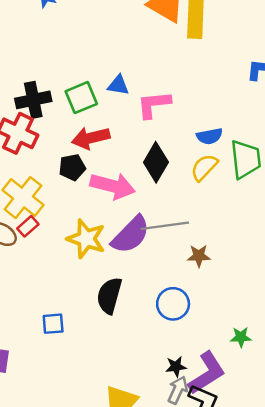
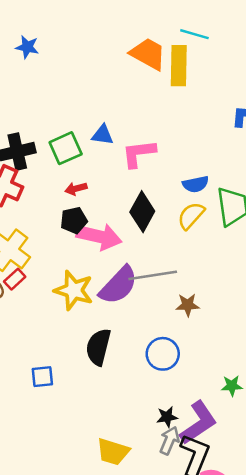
red arrow: (91, 138) -> (76, 189), size x0.6
black pentagon: (72, 167) -> (74, 220), moved

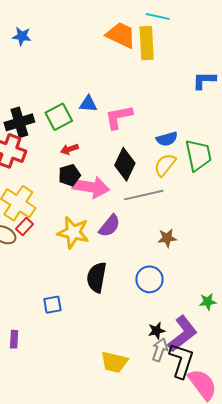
gray line: (153, 275) -> (144, 195), moved
purple semicircle: (118, 285) -> (110, 226), size x0.7

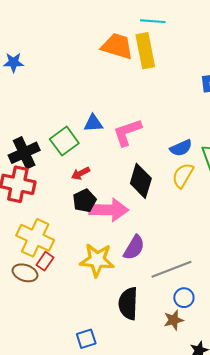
gray line: (144, 195) -> (171, 269), moved
brown star: (167, 238) -> (174, 320), moved
blue circle: (149, 279) -> (184, 298), size x0.7

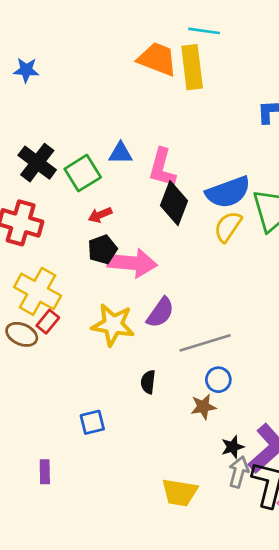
pink L-shape: (127, 132) -> (162, 168), turned -60
blue semicircle: (181, 148) -> (228, 192), size x1.6
black cross: (24, 153) -> (37, 163), moved, turned -32
black diamond: (141, 181) -> (174, 203), moved
black semicircle: (128, 304) -> (148, 382), size x0.6

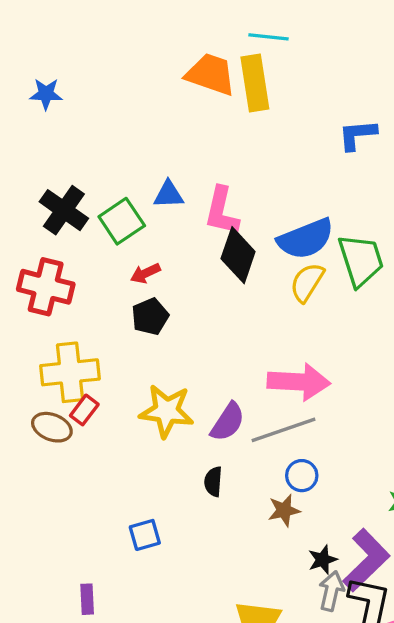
pink arrow: (132, 263) -> (299, 382), moved
yellow cross: (38, 291) -> (70, 372), turned -33
purple semicircle: (160, 313) -> (228, 422), moved

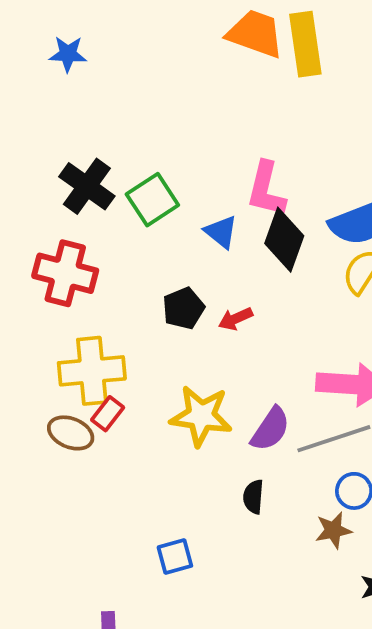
blue triangle: (169, 195) -> (221, 232), moved, turned 40
red arrow: (145, 273) -> (235, 319), moved

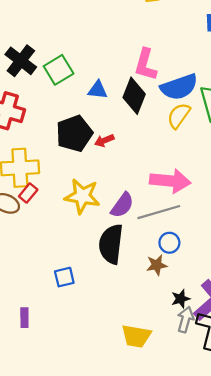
pink L-shape: (266, 189) -> (146, 65), moved
blue triangle: (221, 232) -> (98, 90), turned -35
black pentagon: (183, 308) -> (74, 133), size x1.5
black semicircle: (253, 497) -> (111, 244), size x2.0

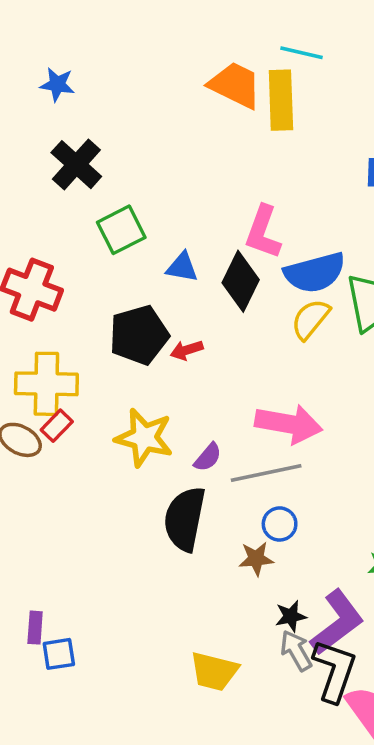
black cross: (21, 61) -> (76, 165), moved
purple semicircle: (122, 205) -> (208, 457), size x0.7
blue square: (64, 277) -> (59, 654), moved
gray arrow: (185, 320) -> (296, 651), turned -50

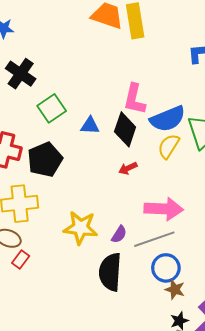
black pentagon: (139, 335) -> (45, 160), moved
red arrow: (187, 350) -> (128, 168), moved
red rectangle: (57, 426) -> (21, 260), moved
blue circle: (280, 524) -> (166, 268), size x1.4
brown star: (256, 559) -> (175, 289), moved, turned 30

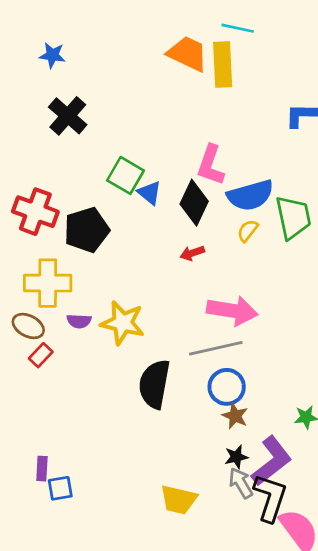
green square: (52, 108) -> (126, 175), moved, turned -32
blue triangle: (90, 126) -> (149, 193), turned 30
yellow semicircle: (169, 146) -> (248, 231), size x0.7
purple semicircle: (119, 234) -> (79, 321), moved, turned 54

